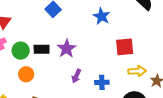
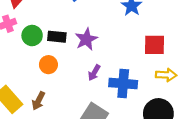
orange circle: (26, 74) -> (48, 65), moved
blue cross: (102, 82) -> (123, 84), size x1.6

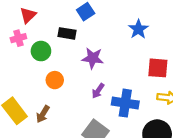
black rectangle: (57, 37) -> (67, 33), moved
purple star: (86, 39) -> (93, 58), turned 30

